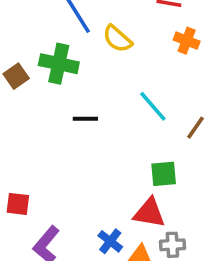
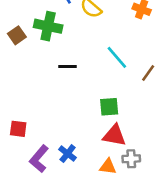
green square: (164, 174) -> (109, 107), moved
blue cross: (110, 241) -> (68, 154), moved

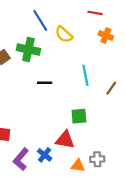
cyan line: (117, 57) -> (85, 75), turned 30
red triangle: (114, 135) -> (65, 140), moved

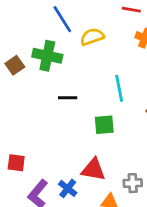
yellow semicircle: (64, 34) -> (92, 37), turned 120
green square: (79, 116) -> (104, 125), moved
gray cross: (97, 159) -> (133, 183), moved

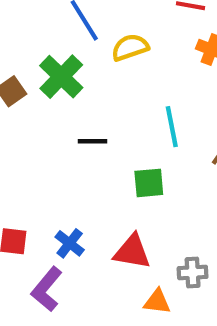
green cross: (47, 56) -> (61, 77), turned 32
blue cross: (68, 188) -> (70, 243), moved

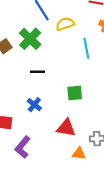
cyan line: (172, 127) -> (86, 48), moved
black line: (93, 141) -> (38, 72), moved
blue cross: (70, 243) -> (34, 105), moved

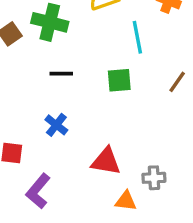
green cross: (30, 39) -> (50, 22), turned -30
green square: (75, 93) -> (119, 80), moved

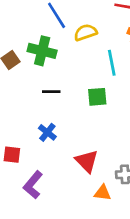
red triangle: (106, 161) -> (87, 161), turned 35

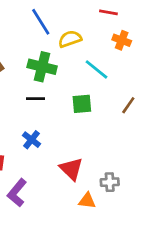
green cross: (42, 51) -> (42, 67), moved
cyan line: (112, 63) -> (96, 69), turned -40

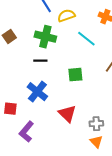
green square: (82, 104) -> (75, 75), moved
blue cross: (32, 140) -> (37, 92), size x1.5
orange triangle: (87, 201) -> (96, 142), moved, turned 40

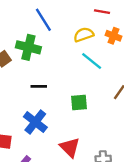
yellow semicircle: (66, 16) -> (84, 35), moved
green cross: (45, 37) -> (28, 47), moved

